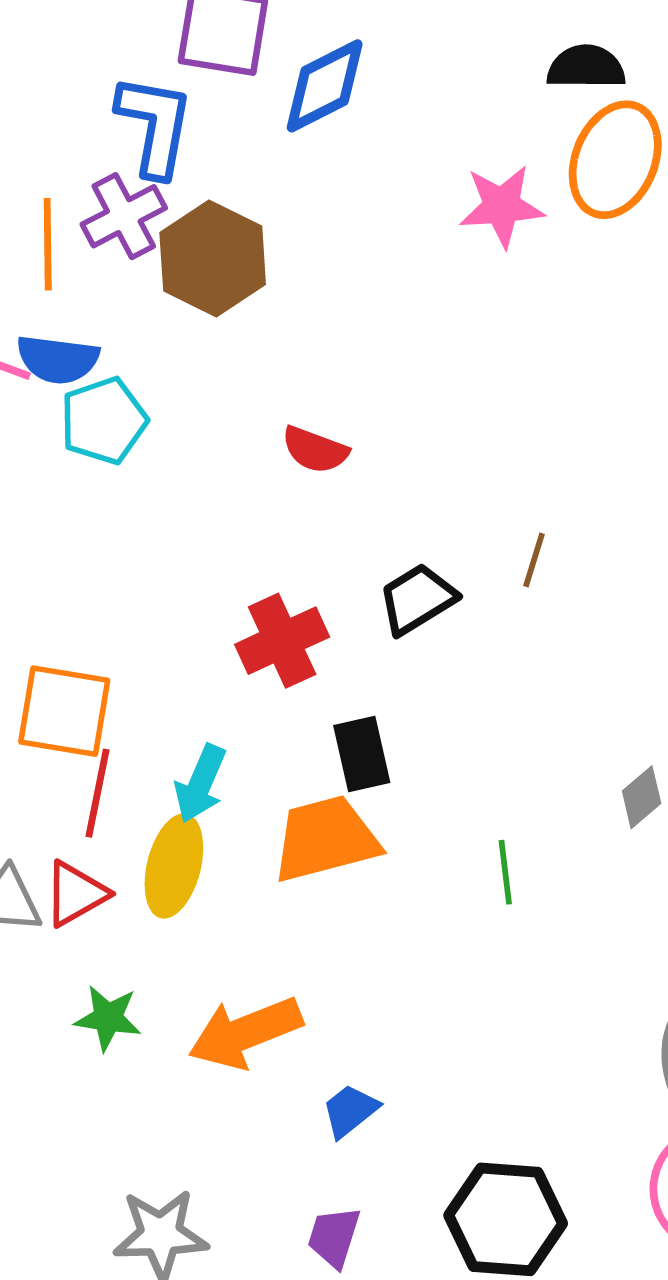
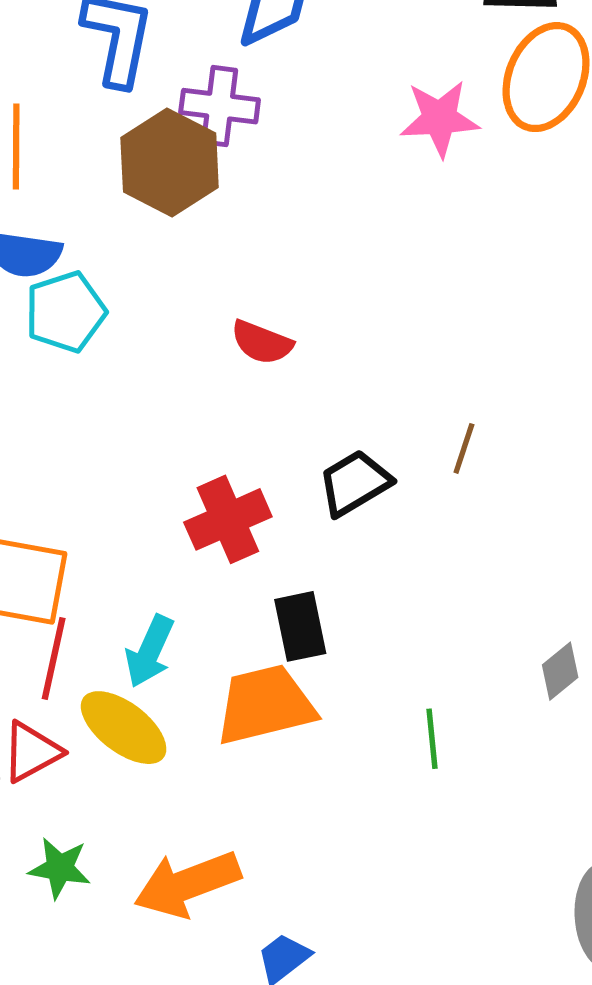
purple cross: (124, 216) -> (220, 106), moved, turned 34
yellow ellipse: (174, 866) -> (124, 728), turned -68

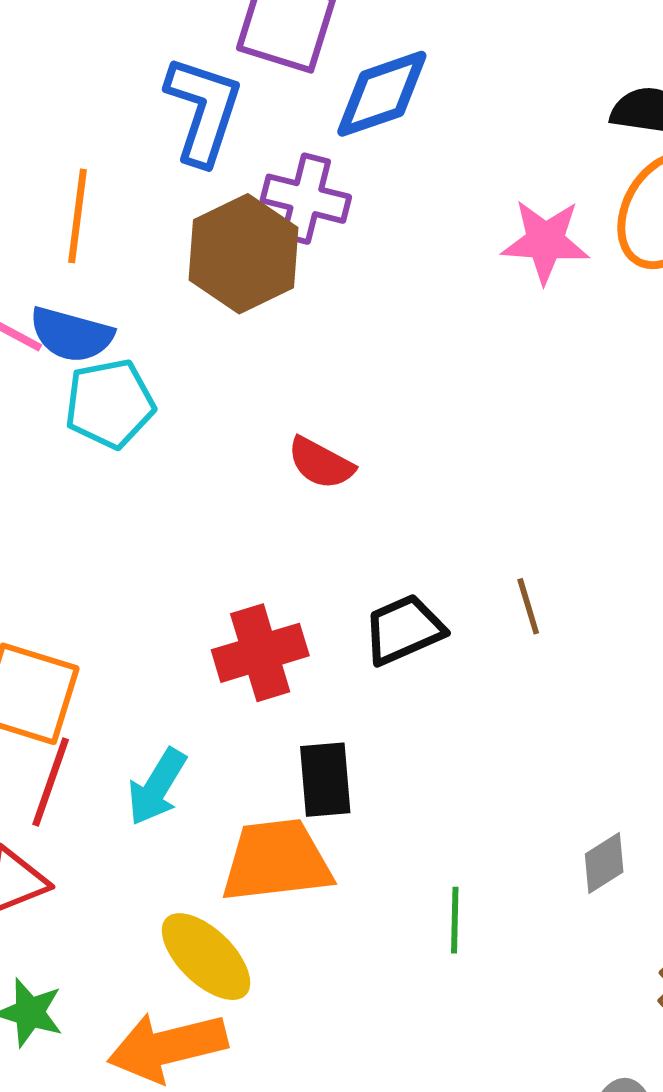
brown line: (464, 448) -> (528, 606), turned -42
yellow ellipse: (124, 728) -> (206, 957), moved

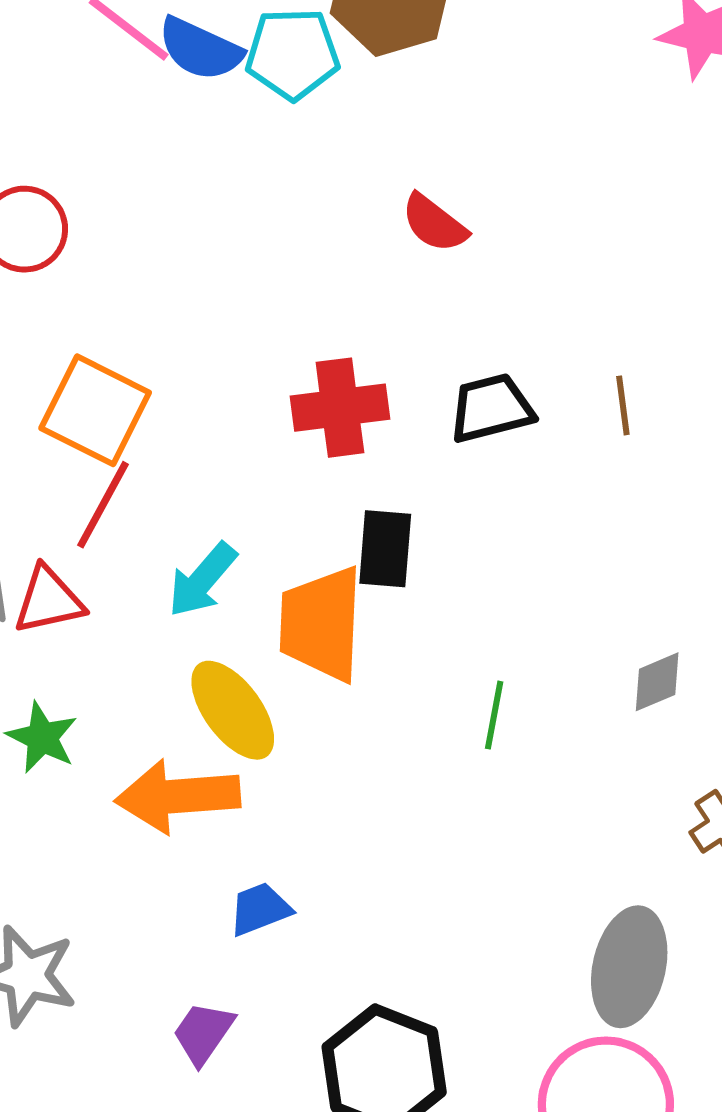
cyan pentagon: (110, 404) -> (292, 54), moved
cyan arrow: (157, 787) -> (202, 580), moved
orange trapezoid: (276, 861) -> (321, 624), turned -90

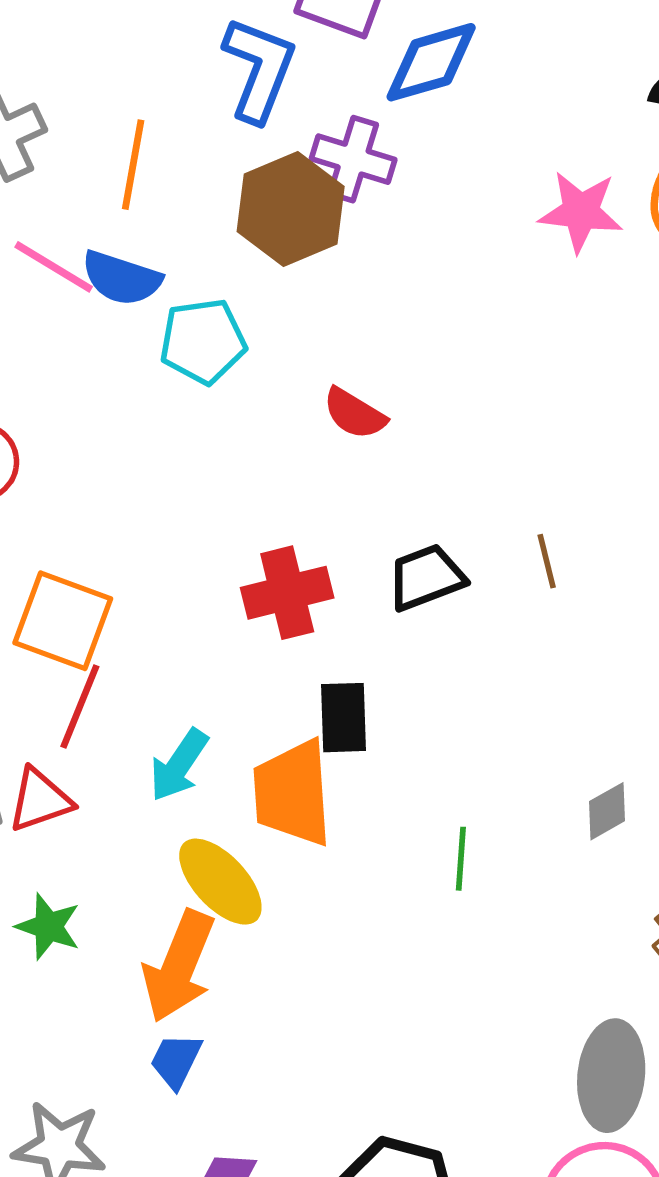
cyan pentagon: (292, 54) -> (203, 341), moved
orange arrow: (178, 796) -> (179, 966), turned -57
blue trapezoid: (260, 909) -> (176, 1061), moved, turned -36

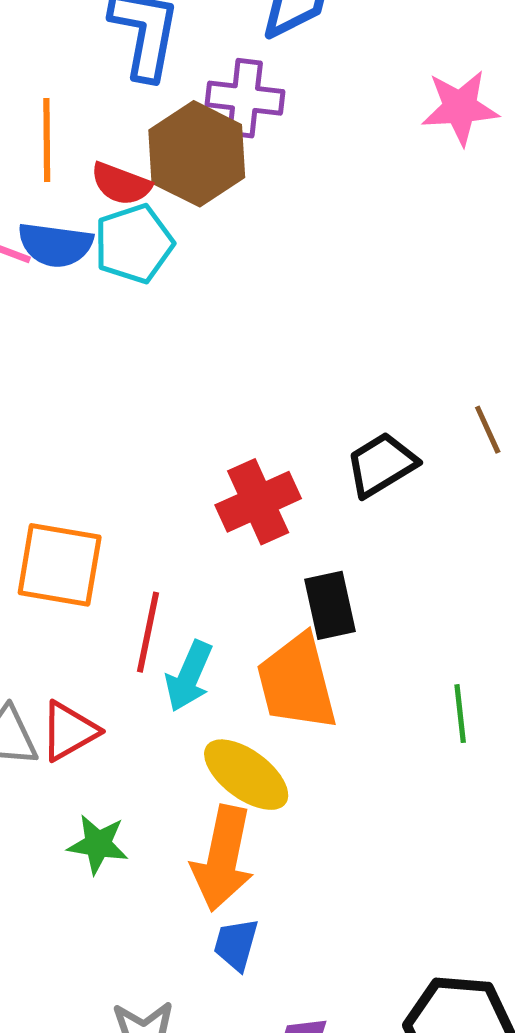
cyan pentagon: (203, 341) -> (134, 244), moved
red semicircle: (354, 414) -> (121, 184), moved
red line: (80, 706) -> (148, 632), moved

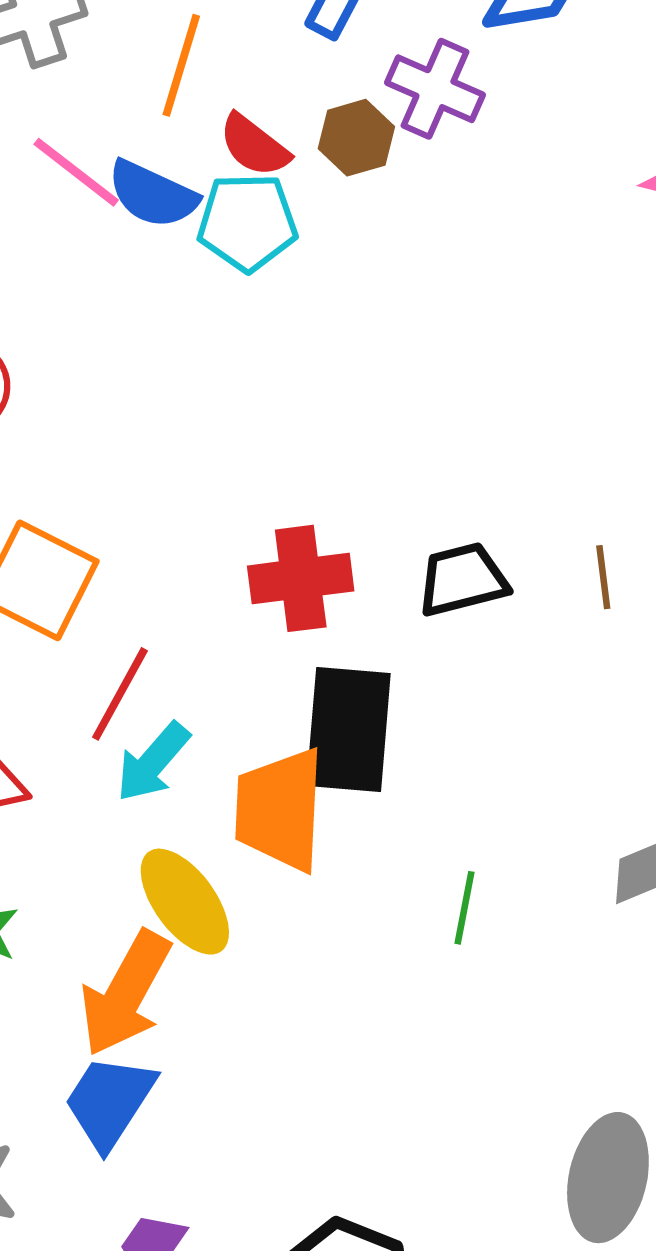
brown hexagon: (197, 154) -> (356, 138), size x0.6
black rectangle: (330, 605) -> (349, 730), size x1.5
blue trapezoid: (236, 944) -> (109, 1102), size x1.5

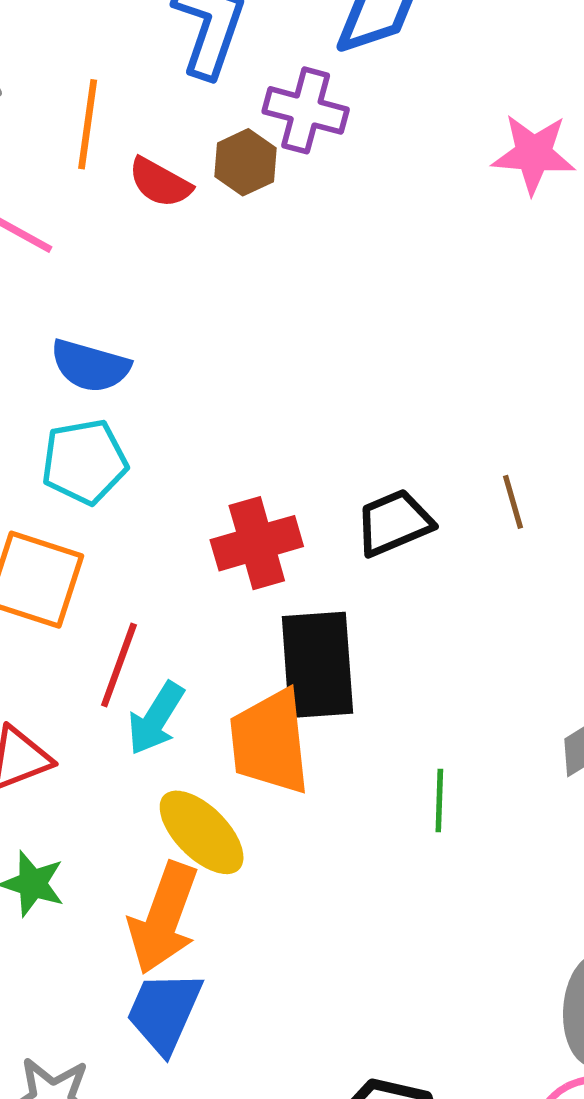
blue semicircle: (153, 194) -> (90, 366), moved
cyan pentagon: (247, 222) -> (84, 462), moved

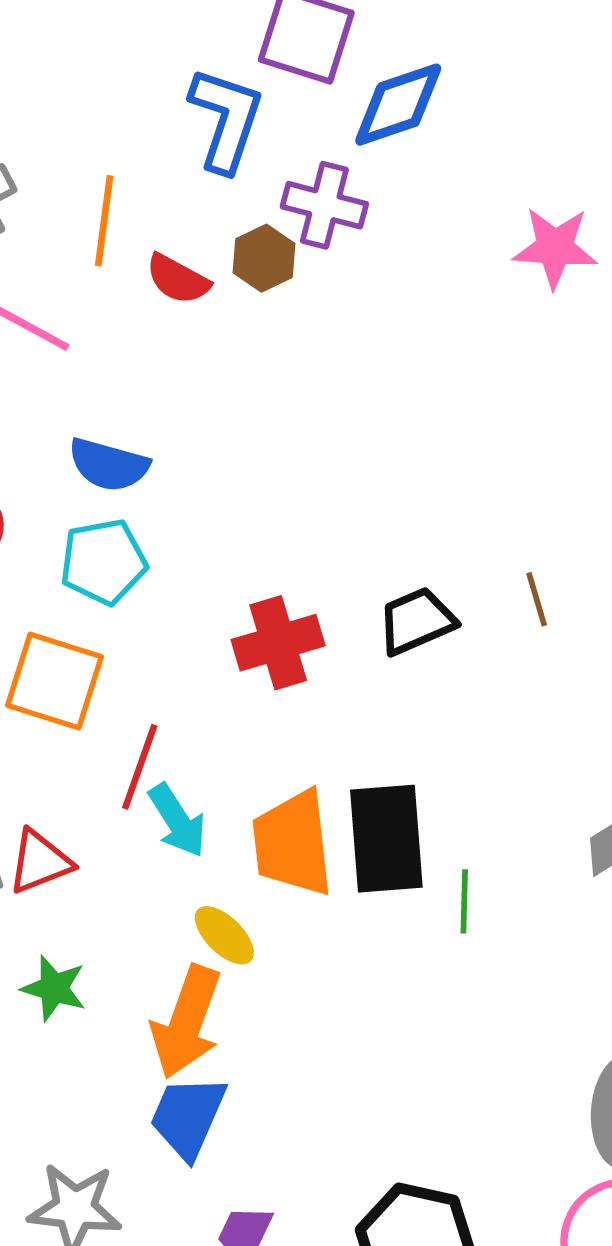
black rectangle: (317, 665) -> (386, 839), moved
cyan arrow: (156, 718) -> (177, 820), turned -64
yellow ellipse: (202, 832) -> (224, 935), size x0.7

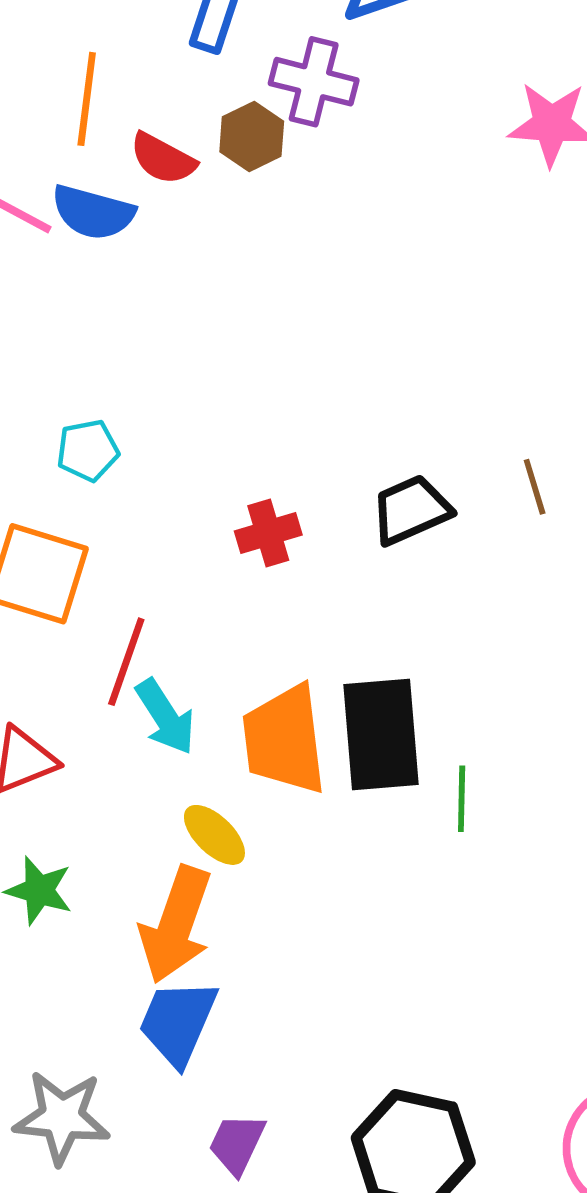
blue semicircle: (109, 465) -> (93, 212), moved
cyan pentagon: (103, 562) -> (88, 450), size x0.7
red cross: (278, 643) -> (268, 533), size x0.7

